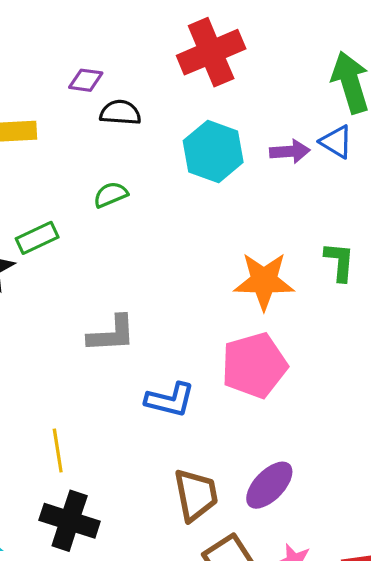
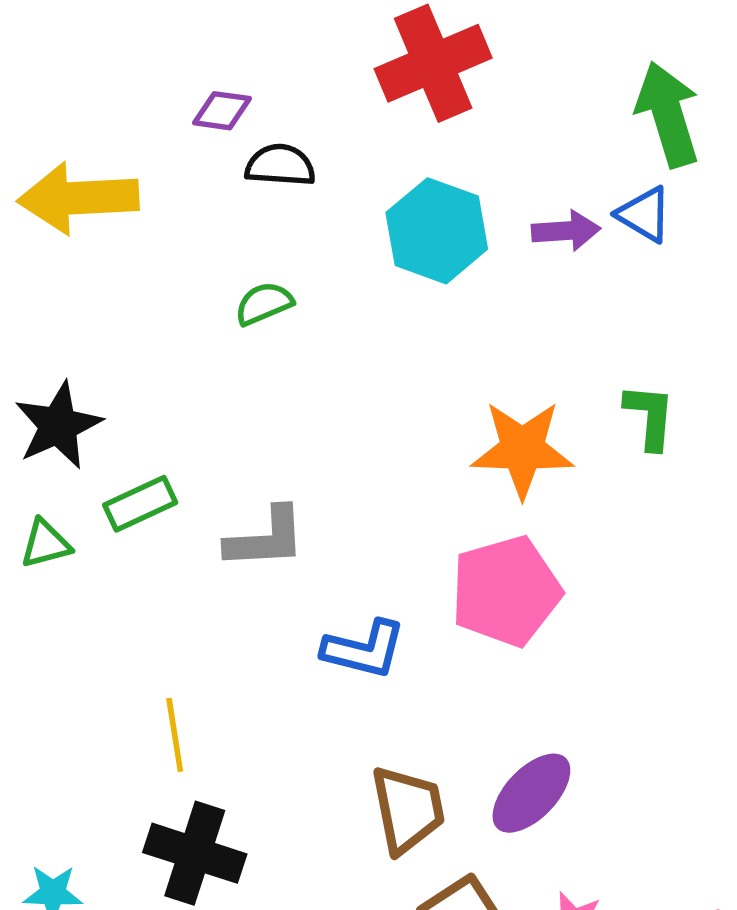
green rectangle: (37, 238) -> (140, 504), moved

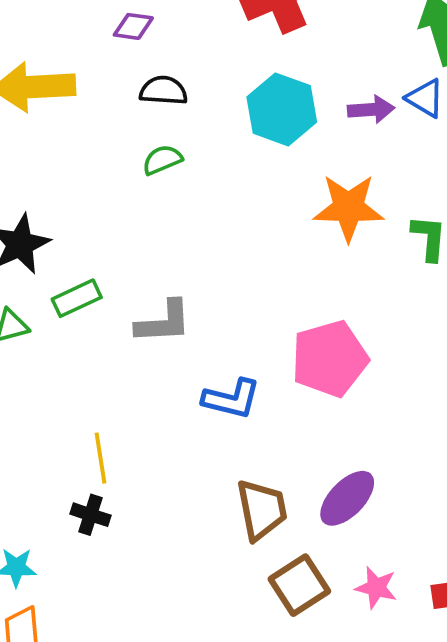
black semicircle: (280, 165) -> (163, 91), moved
orange star: (522, 449) -> (348, 208), moved
black cross: (195, 853) -> (91, 515), moved, size x0.6

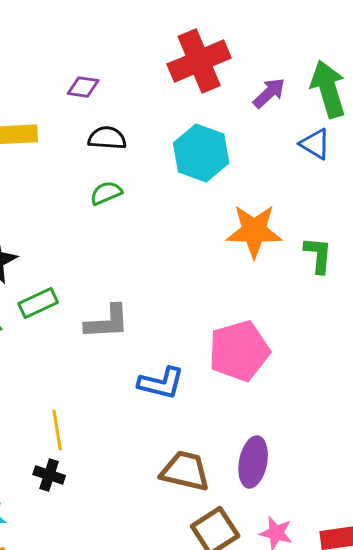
purple arrow: (371, 109) -> (269, 93), moved, turned -39
purple ellipse: (347, 498) -> (253, 462), turned -33
brown trapezoid: (262, 510) -> (185, 471), turned -66

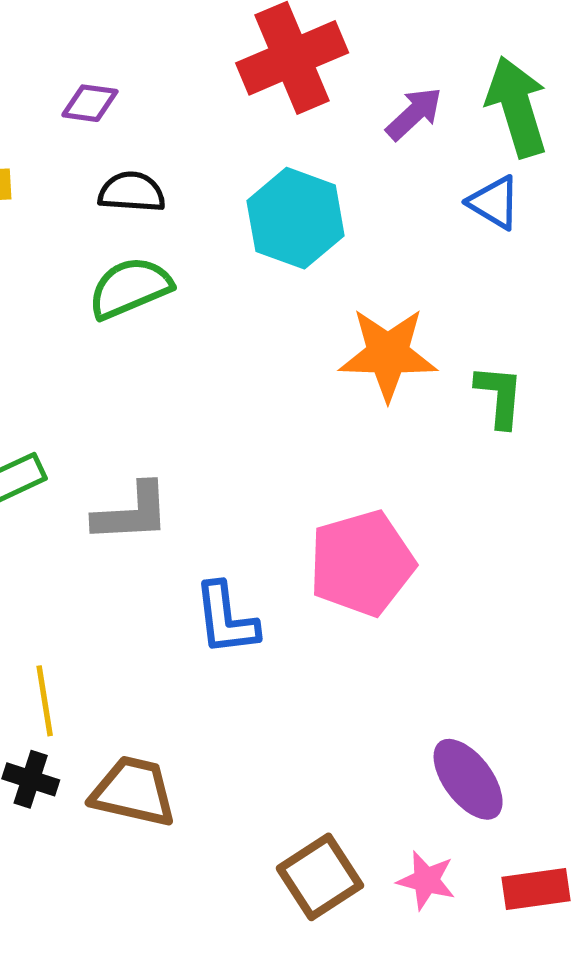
green semicircle: (106, 193) -> (130, 288), size x1.5
blue L-shape: (161, 383) -> (226, 619), turned 69
purple ellipse: (253, 462) -> (468, 779), moved, turned -48
brown trapezoid: (185, 471) -> (133, 791), moved

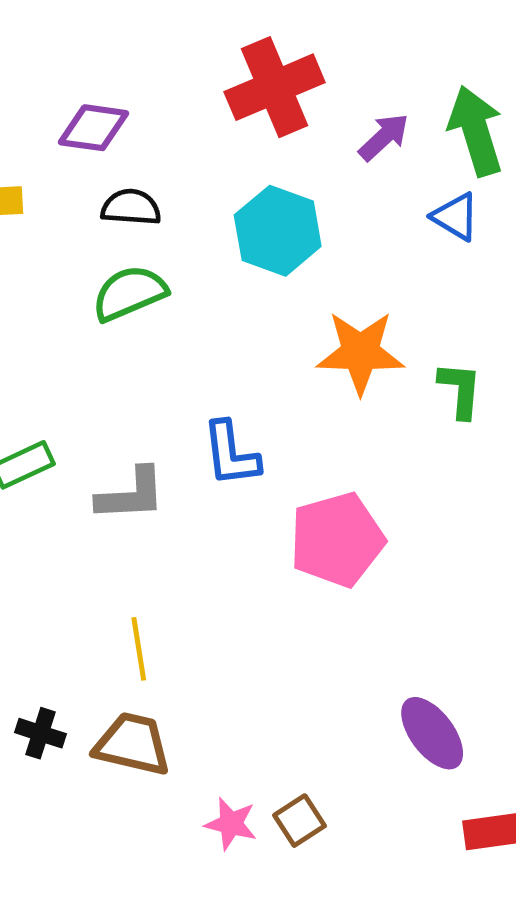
purple diamond: (90, 103) -> (94, 128), size x1.4
blue L-shape: (226, 619) -> (231, 454), moved
yellow line: (45, 701) -> (139, 649), moved
brown square: (320, 877) -> (300, 821), size x0.7
pink star: (426, 880) -> (231, 824), moved

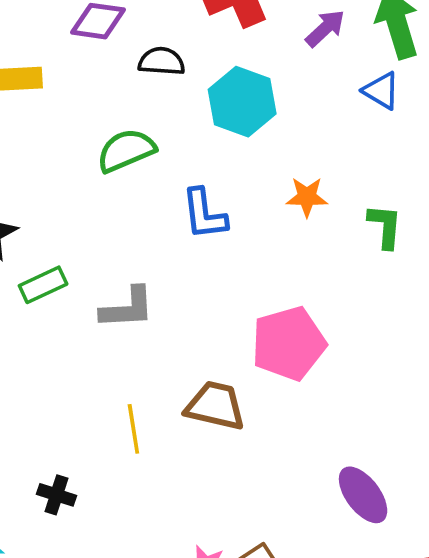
black semicircle: (131, 207) -> (162, 61), moved
orange star: (360, 352) -> (307, 197), size x0.6
blue L-shape: (231, 454) -> (204, 214), moved
brown trapezoid: (133, 744) -> (215, 406), moved

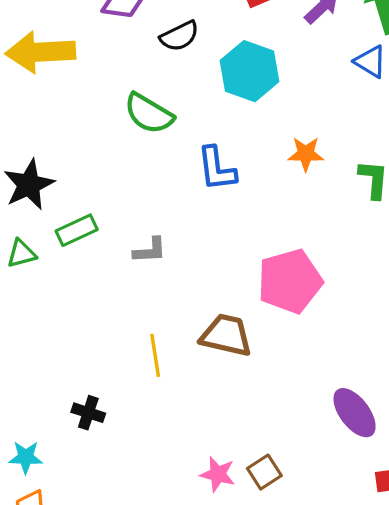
black semicircle: (162, 61) -> (180, 36), turned 150
green semicircle: (126, 150) -> (149, 114), turned -126
gray L-shape: (127, 308) -> (150, 250), size x0.7

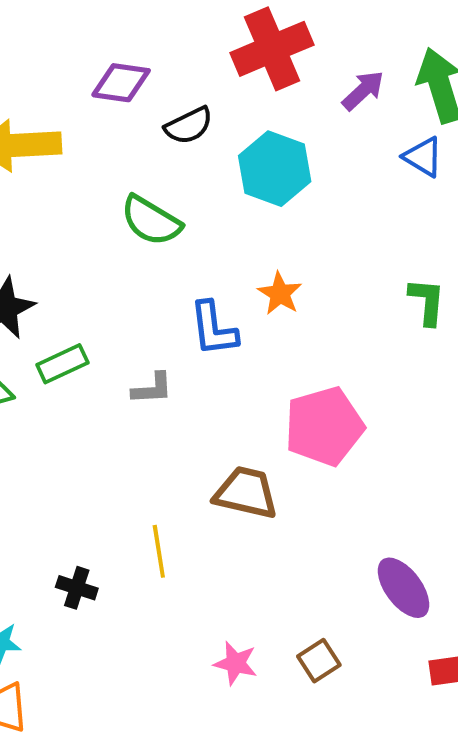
orange star: (306, 154) -> (280, 294), moved, turned 30
blue L-shape: (217, 169) -> (213, 329), moved
yellow line: (155, 355) -> (159, 551), moved
brown square: (264, 472) -> (319, 661), moved

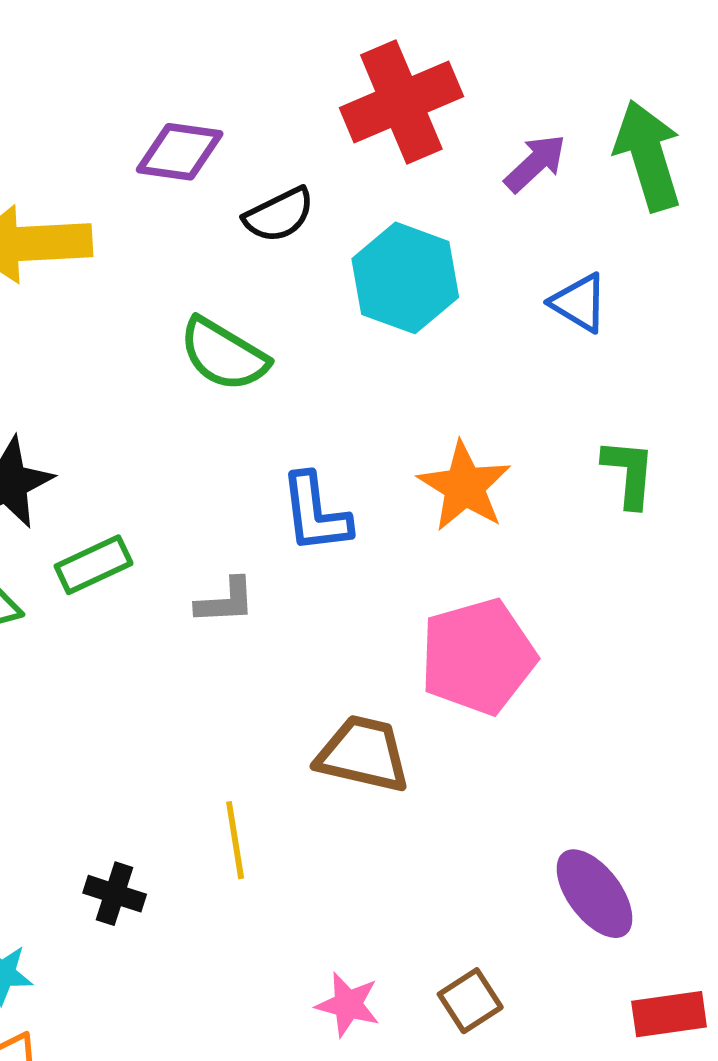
blue triangle: (423, 157) -> (579, 303), moved
orange star: (280, 294) -> (464, 486), moved, size x1.4

